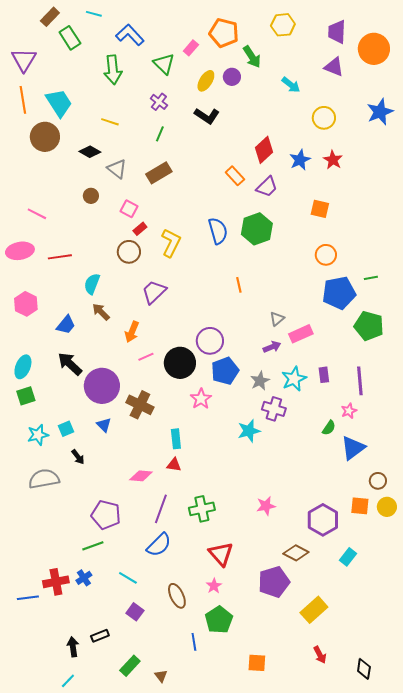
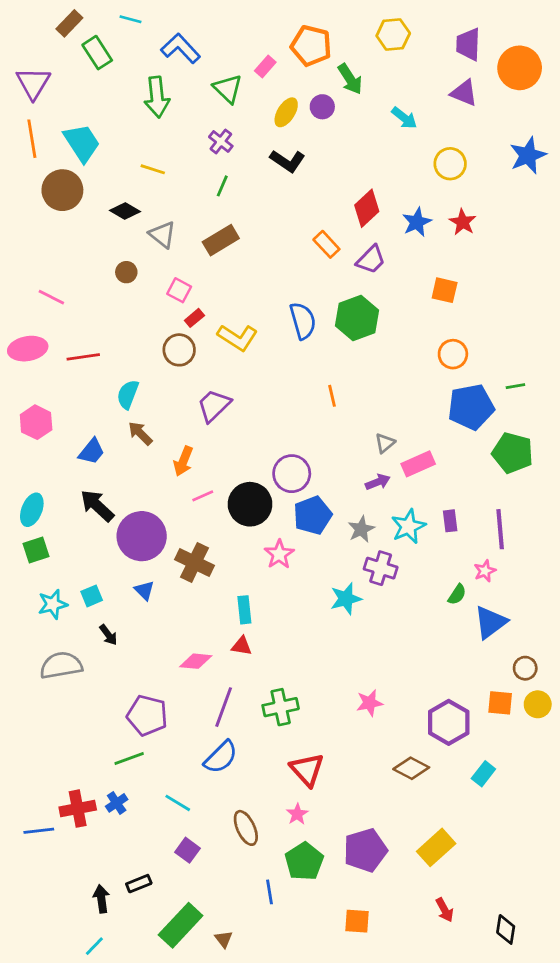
yellow L-shape: (171, 243) -> (238, 337), turned 96
purple pentagon: (274, 582) -> (365, 850), moved
green rectangle: (130, 666) -> (181, 925), size x1.5

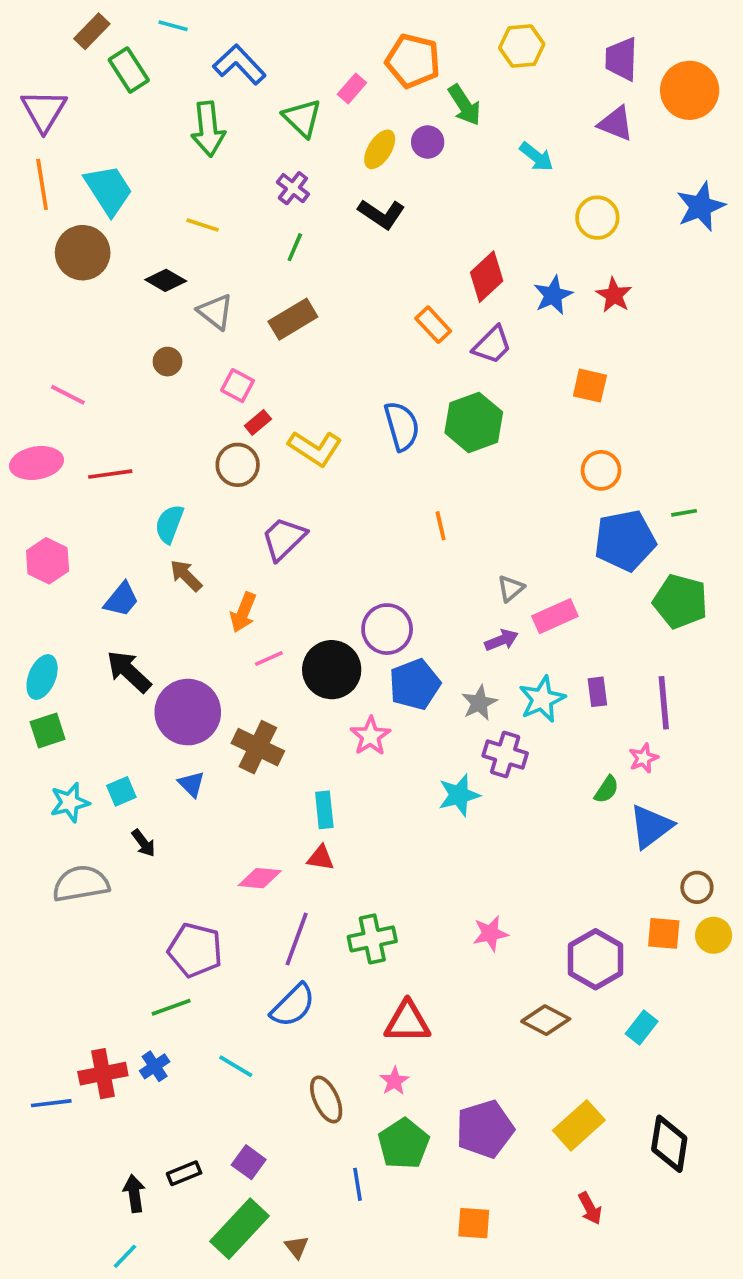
red triangle: (307, 770) -> (407, 1022), turned -48
purple square: (187, 850) -> (249, 1162), moved
black diamond: (506, 929) -> (669, 1144), moved, size x1.4

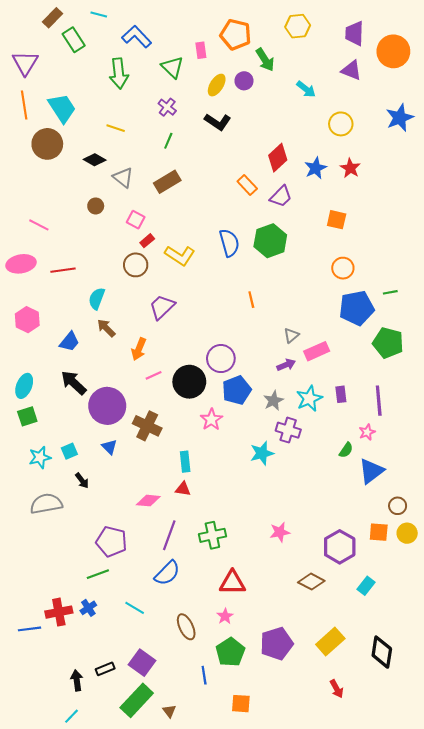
pink rectangle: (352, 88) -> (201, 50), turned -49
purple square: (249, 1162) -> (142, 663), size x1.4
orange square: (474, 1223) -> (241, 704), moved

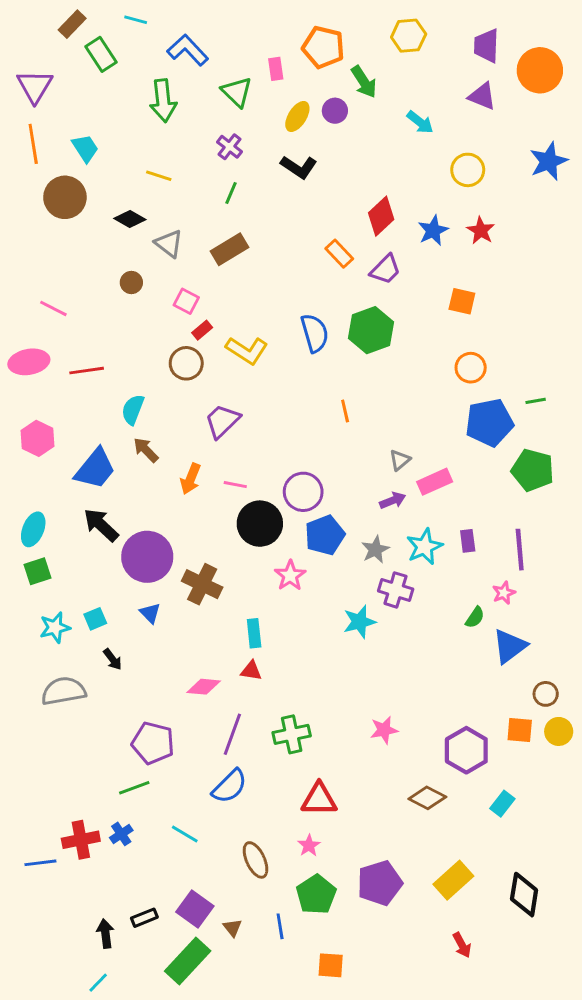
cyan trapezoid: (62, 108) -> (85, 148), size x0.7
blue trapezoid: (69, 342) -> (95, 469), size x1.5
pink line: (154, 375) -> (235, 485), moved, turned 35
brown triangle: (169, 711) -> (232, 928), moved

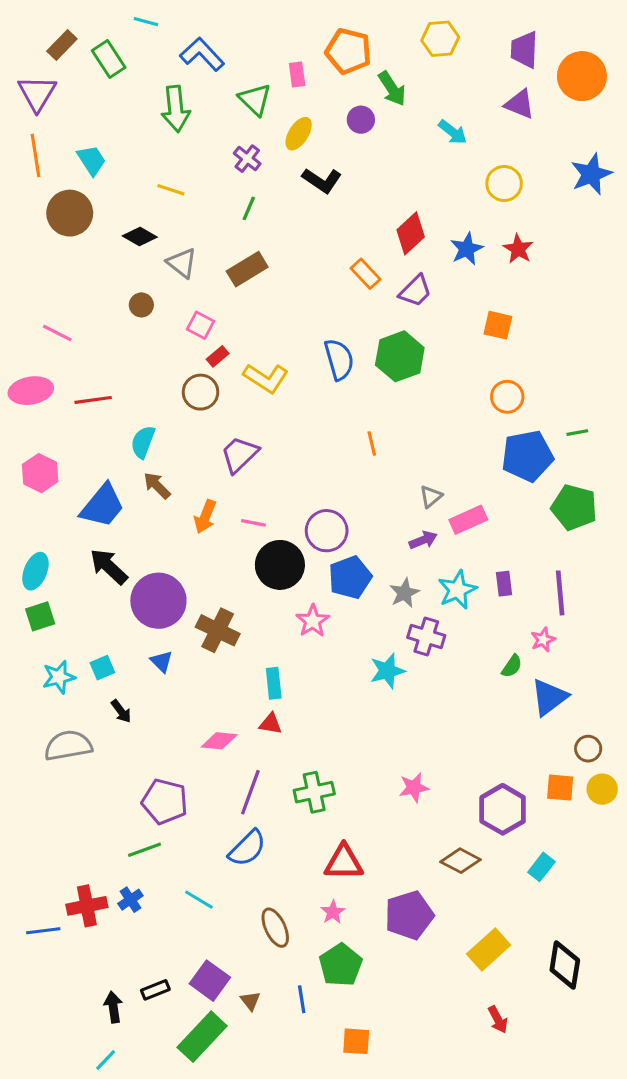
brown rectangle: (72, 24) -> (62, 45), moved
yellow ellipse: (297, 116) -> (299, 134), moved
purple pentagon: (380, 883) -> (409, 915), moved

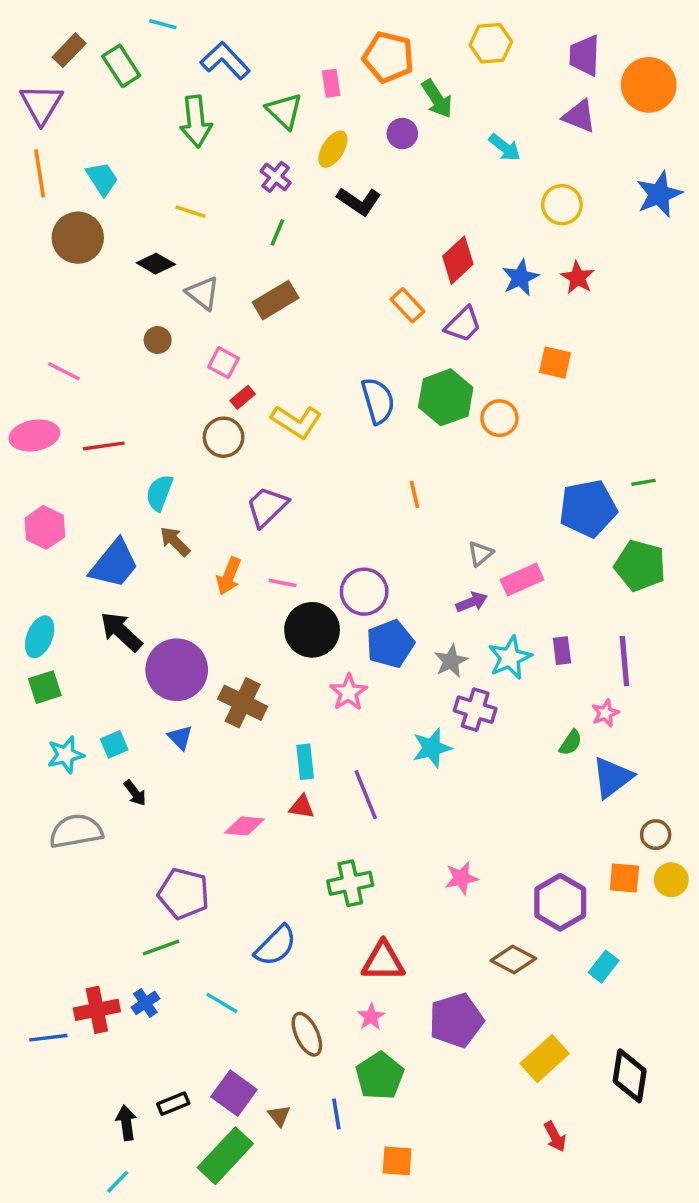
orange circle: (507, 397) -> (499, 418), moved
purple line: (250, 792) -> (366, 795), moved, turned -42

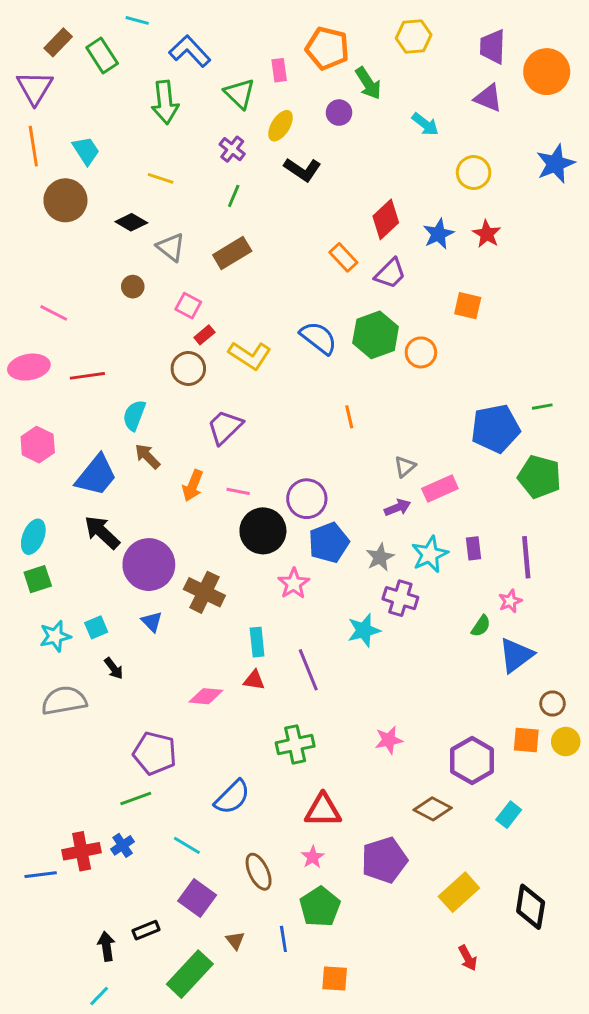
blue semicircle: (378, 401) -> (319, 338), turned -36
purple square: (234, 1093) -> (197, 898), moved

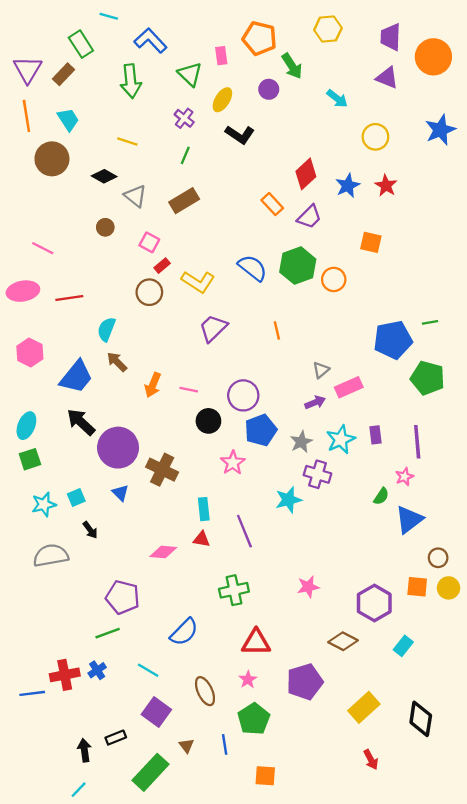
brown rectangle: (58, 42) -> (64, 74), moved
purple trapezoid: (225, 427) -> (213, 328), moved
black circle: (263, 531) -> (208, 421), size x0.7

